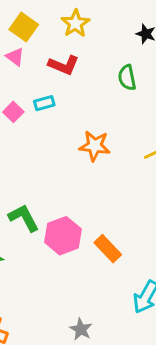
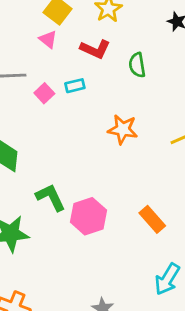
green semicircle: (127, 78) -> (137, 65), moved
orange rectangle: (108, 249) -> (152, 219), moved

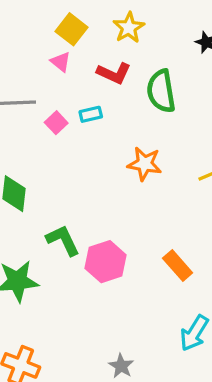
green semicircle: (137, 65) -> (161, 91), size x1.5

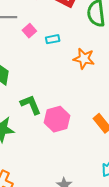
cyan rectangle: (91, 114) -> (53, 39), moved

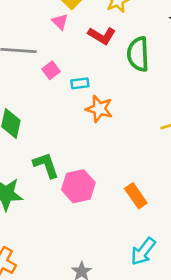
orange star: (84, 59) -> (99, 109), moved

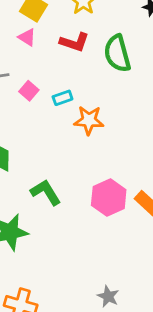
pink hexagon: (78, 186) -> (109, 197), moved

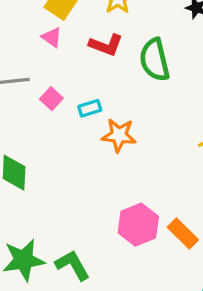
green L-shape: (46, 192) -> (72, 265), moved

